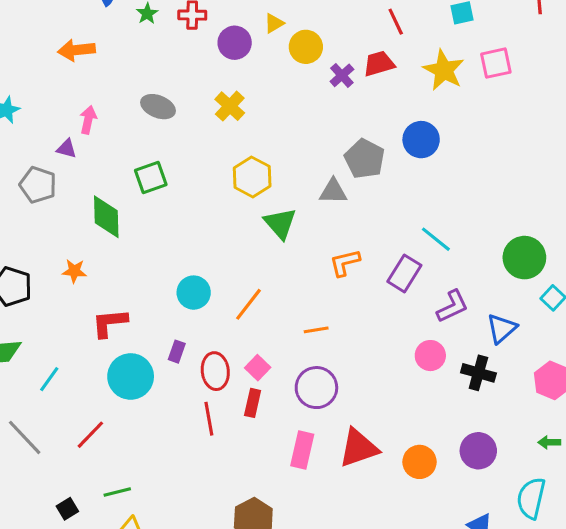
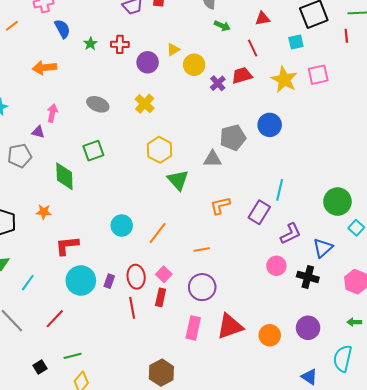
gray pentagon: (365, 159) -> (233, 138), turned 30
gray pentagon: (38, 185) -> (20, 156), turned -30
cyan line: (436, 239) -> (280, 190), turned 65
purple rectangle: (177, 352) -> (109, 281), moved

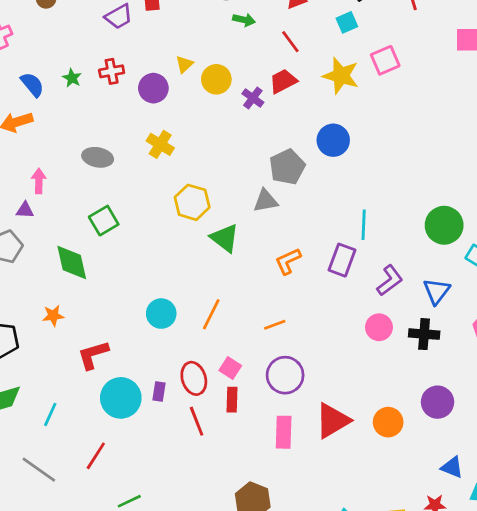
blue semicircle: (62, 29) -> (32, 85), moved

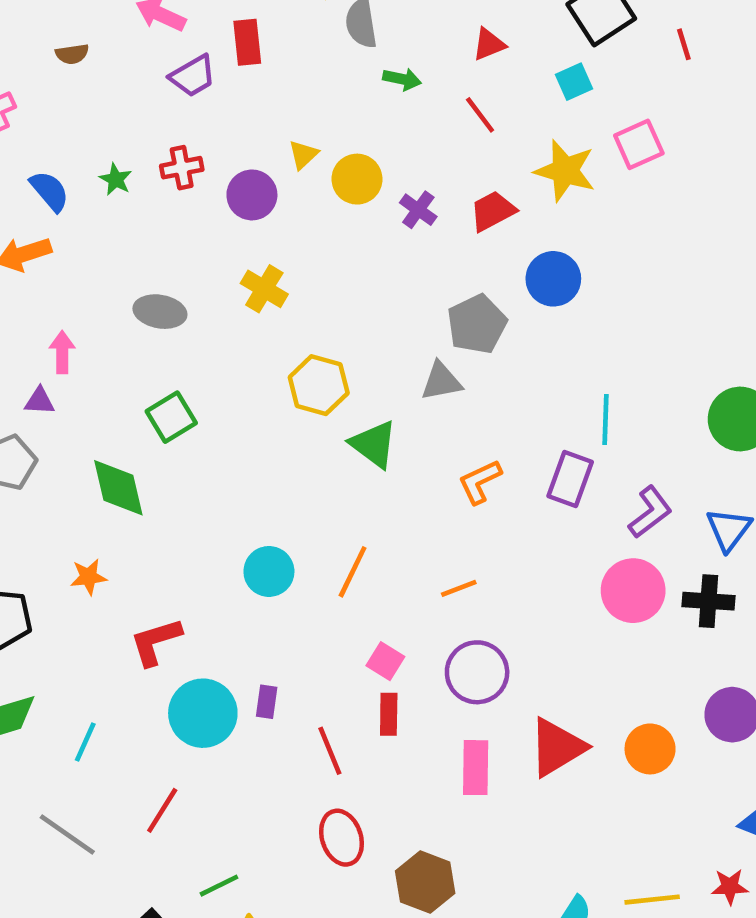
red trapezoid: (283, 81) -> (493, 211), moved
pink circle: (379, 327) -> (633, 591), size x1.4
red ellipse: (194, 378) -> (341, 838), moved

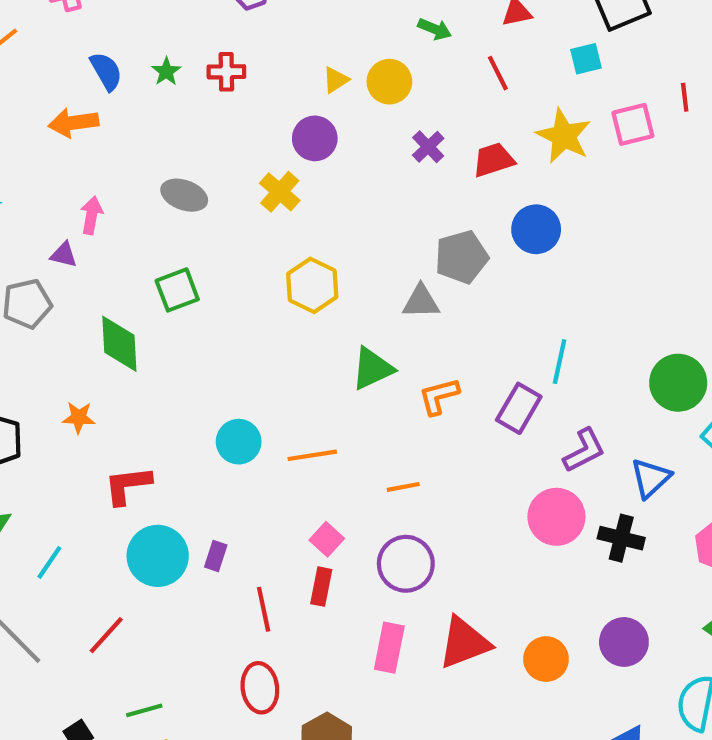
red line: (684, 44) -> (685, 97), moved
yellow circle: (357, 179) -> (389, 82), moved
purple circle: (252, 195) -> (315, 138), moved
green triangle: (374, 444) -> (372, 369), moved, turned 48
orange line: (353, 572) -> (312, 455), turned 45

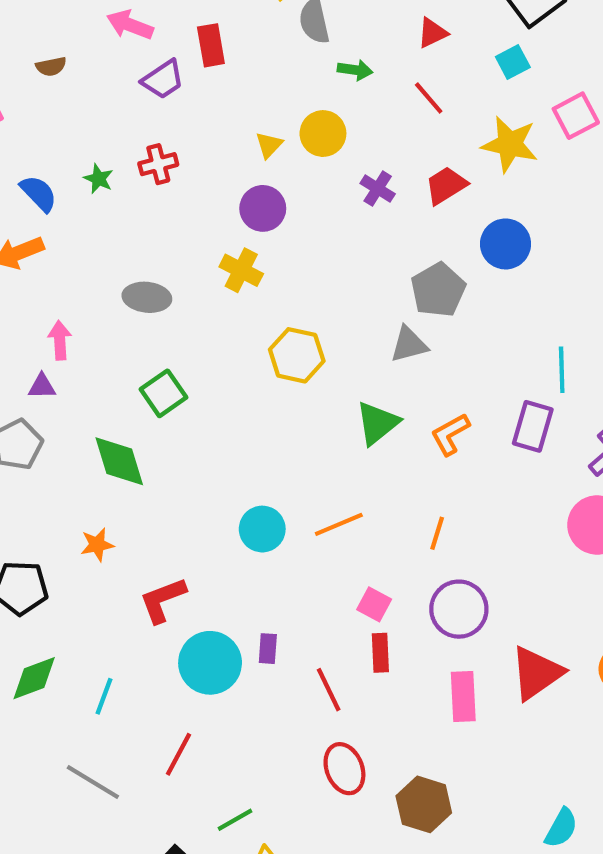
orange line: (403, 487) -> (437, 533), turned -48

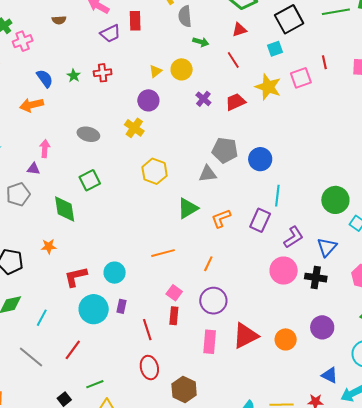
blue circle: (506, 244) -> (260, 159), moved
gray pentagon: (438, 290) -> (225, 150), turned 30
cyan circle: (262, 529) -> (115, 273), moved

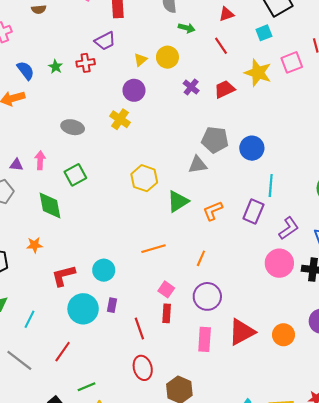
purple trapezoid: (110, 34) -> (105, 41), moved
pink arrow: (45, 149) -> (40, 160), moved
yellow hexagon: (155, 171) -> (144, 178), moved

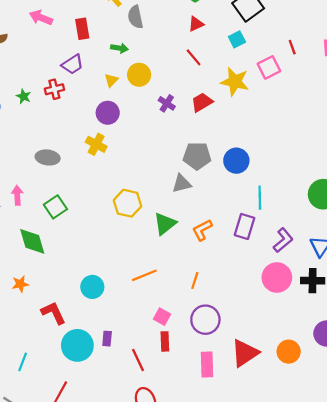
green arrow: (187, 28) -> (119, 48), moved
cyan circle: (104, 270) -> (92, 287), moved
red L-shape: (63, 276) -> (53, 313), turned 85

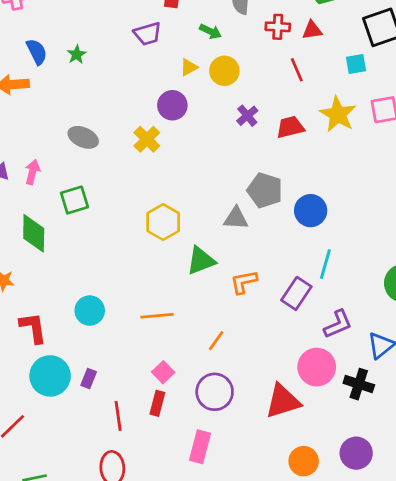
red cross: (54, 89) -> (278, 27), moved
red triangle: (245, 353) -> (283, 401), moved

